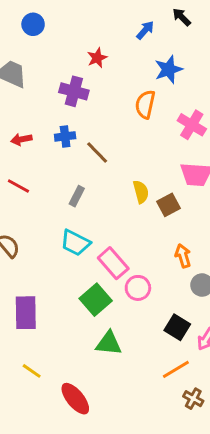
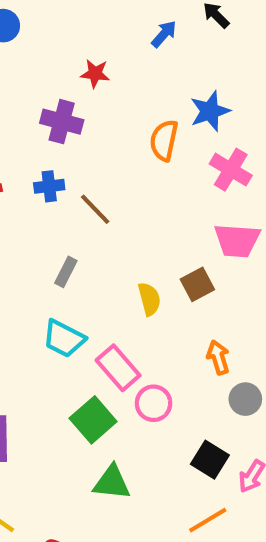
red star: (97, 58) -> (95, 74), turned 30
blue star: (169, 69) -> (210, 111), moved
yellow semicircle: (141, 192) -> (149, 299), moved

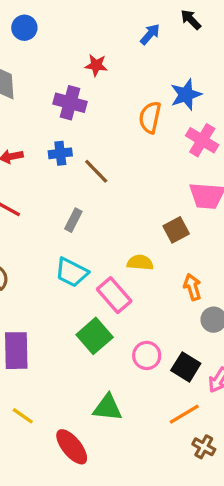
yellow semicircle: (149, 299) -> (140, 263), moved, turned -70
pink circle: (154, 403) -> (147, 355), moved
green triangle: (112, 483) -> (108, 408), moved

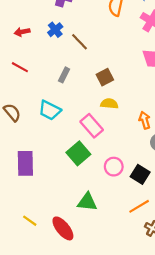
blue cross: (60, 153) -> (55, 30), turned -32
brown square: (176, 230) -> (105, 77), moved
cyan trapezoid: (72, 272) -> (50, 110), moved
yellow line: (23, 416) -> (30, 221), moved

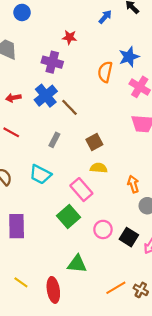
blue cross: (55, 30) -> (46, 96), size x1.5
orange line: (139, 206) -> (116, 288), moved
red ellipse: (63, 228) -> (53, 290), turned 30

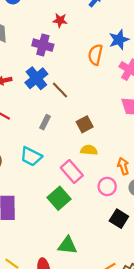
pink circle: (103, 229) -> (107, 186), moved

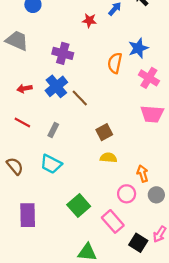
red star: (60, 20) -> (89, 20), moved
gray rectangle: (45, 122) -> (53, 130), moved
pink rectangle: (72, 171) -> (113, 221), moved
black square: (119, 219) -> (138, 243), moved

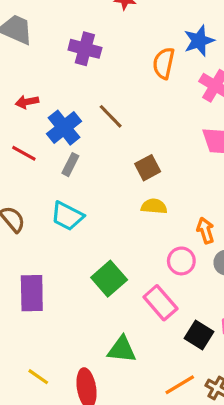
blue cross: (56, 86) -> (64, 128), moved

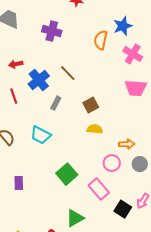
red line: (24, 153) -> (14, 96), turned 42
gray rectangle: (70, 165) -> (56, 103), moved
orange arrow: (205, 230) -> (127, 144), turned 105
purple rectangle: (32, 293) -> (19, 183), size x0.6
green triangle: (122, 349) -> (75, 218), turned -36

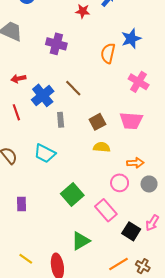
pink cross: (133, 54) -> (139, 82), moved
pink trapezoid: (136, 88) -> (131, 121), moved
gray rectangle: (56, 103) -> (61, 120), turned -32

